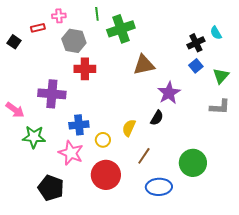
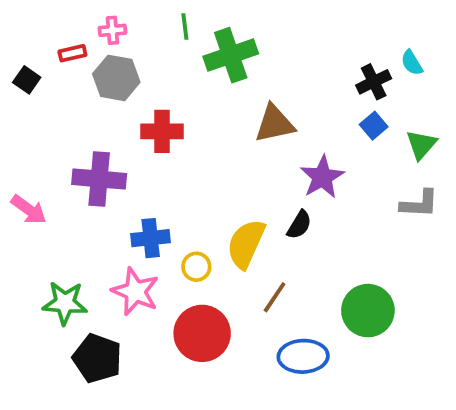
gray hexagon: (74, 41) -> (116, 78), moved
yellow semicircle: (129, 128) -> (246, 244), size x1.5
green star: (34, 137) -> (65, 303), moved

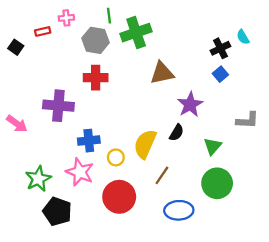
gray hexagon: (116, 78) -> (96, 40), moved
green triangle: (421, 145) -> (213, 146), moved
green star: (65, 303) -> (38, 179), turned -30

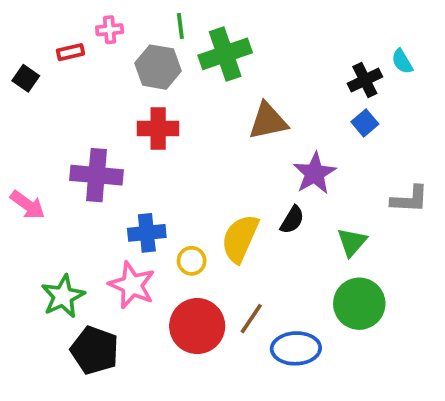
brown line: (162, 175) -> (251, 319), moved

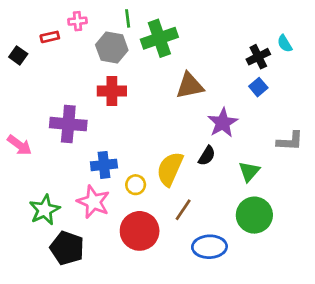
brown line: (251, 319) -> (183, 210), moved

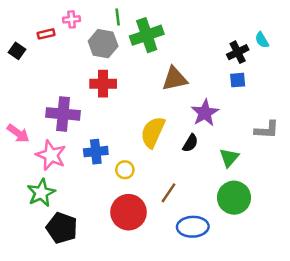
blue square: (258, 87) -> (238, 80), turned 35
yellow semicircle: (170, 169) -> (153, 132), moved
pink star: (93, 202) -> (51, 155), moved

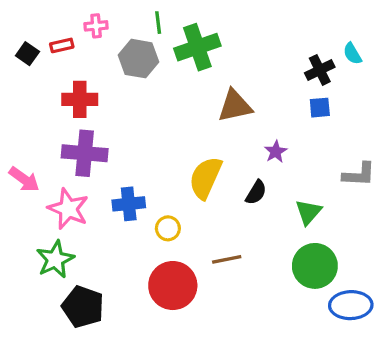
black square: (17, 51) -> (27, 54), moved
red cross: (103, 84) -> (80, 99), moved
purple star: (205, 113) -> (276, 152), size x0.6
brown line: (169, 193) -> (227, 259), turned 45
blue ellipse: (193, 227) -> (351, 305), moved

